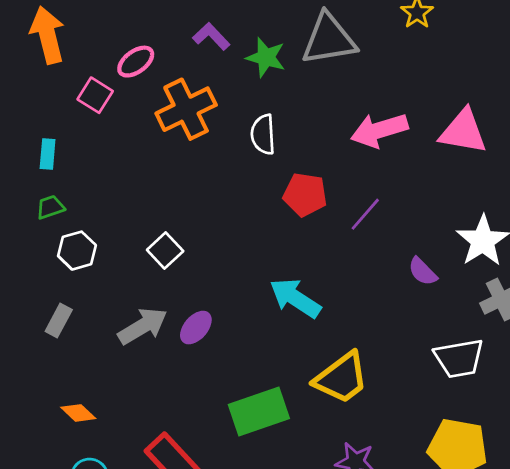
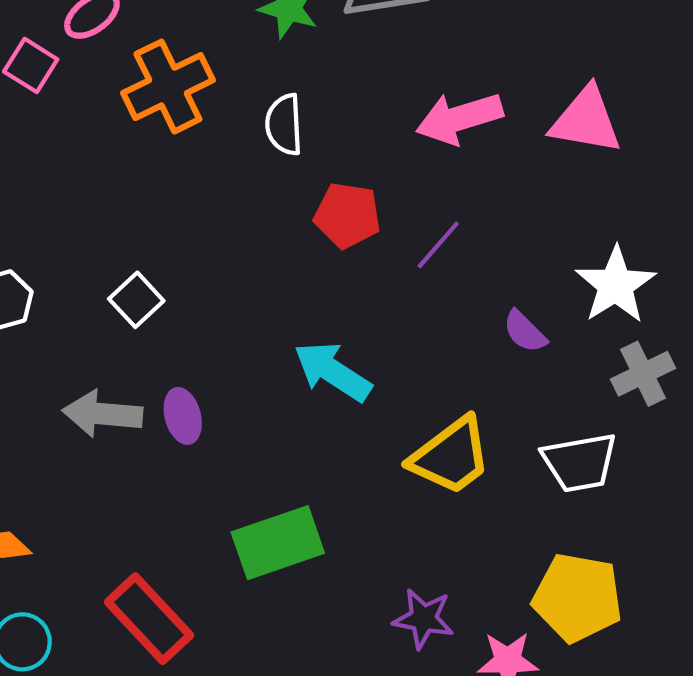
gray arrow: (143, 326) -> (103, 414), turned -144
purple ellipse: (196, 328) -> (183, 416), turned -56
yellow trapezoid: (341, 378) -> (451, 456), moved

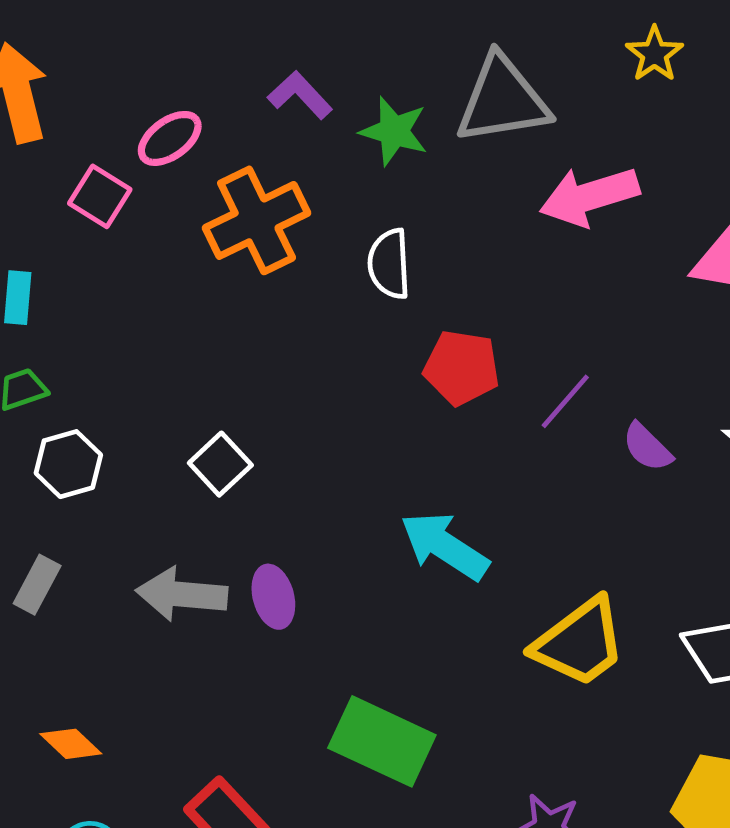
pink arrow: (459, 118) -> (589, 196), moved
purple semicircle: (525, 331) -> (647, 447), moved
green rectangle: (278, 543) -> (382, 741), turned 44

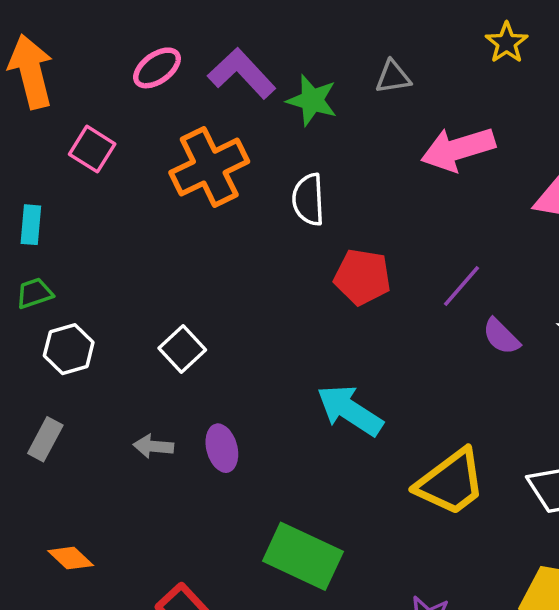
purple L-shape: (300, 95) -> (242, 73), size x1.4
gray triangle: (503, 100) -> (393, 77), size x0.5
pink ellipse: (170, 138) -> (157, 68), moved
purple line: (565, 401) -> (462, 286), moved
gray arrow: (182, 594) -> (153, 446), size x0.6

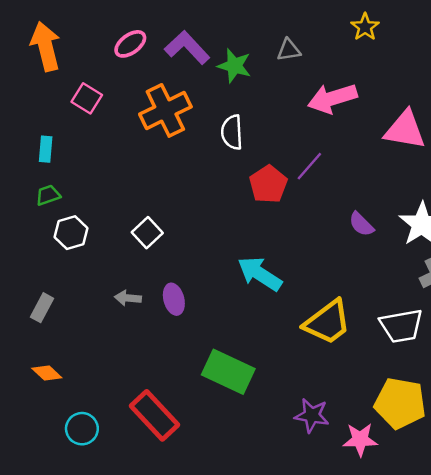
red pentagon: (362, 277) -> (268, 184), turned 30
purple line: (462, 286) -> (309, 166), moved
gray rectangle: (45, 439) -> (42, 308), moved
orange diamond: (71, 558) -> (47, 373), moved

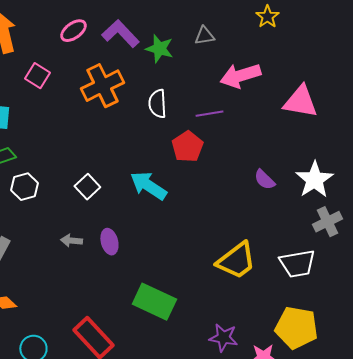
purple line: (309, 166) -> (209, 114), moved, turned 40
cyan arrow: (260, 274) -> (148, 186), moved

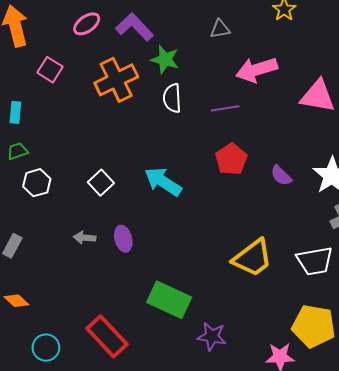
green star: (159, 49) -> (165, 59), moved
red pentagon: (187, 147) -> (231, 159), moved
purple star: (223, 338) -> (212, 336), moved

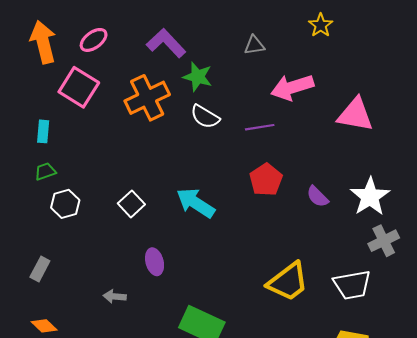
pink ellipse: (87, 24) -> (94, 40), moved
pink square: (50, 70) -> (79, 87), size x1.5
white semicircle: (172, 98) -> (205, 117), turned -56
gray arrow: (85, 238) -> (115, 296), moved

